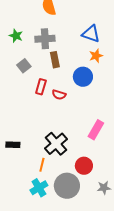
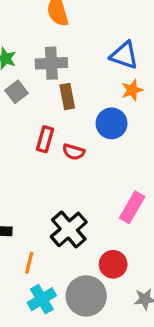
gray square: (24, 66) -> (17, 92), moved
orange line: (42, 165) -> (29, 263), moved

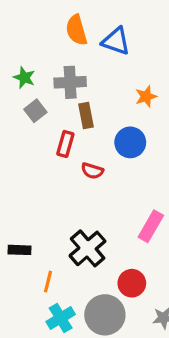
blue triangle: (124, 55) -> (116, 41), moved
orange star: (132, 90) -> (146, 97), moved
red rectangle: (45, 139) -> (65, 144), moved

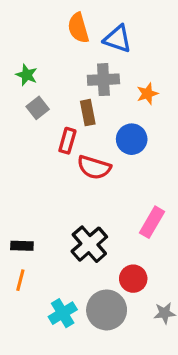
gray cross: (70, 82) -> (103, 80), moved
red semicircle: (92, 171) -> (94, 167), size x1.5
orange line: (48, 282) -> (20, 280), moved

